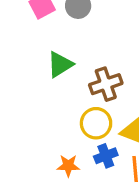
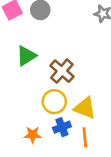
brown cross: (106, 84) -> (62, 71), turned -30

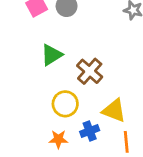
yellow circle: (54, 102) -> (65, 104), moved
orange line: (85, 137) -> (126, 142), moved

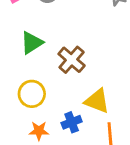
yellow circle: (65, 104) -> (32, 94), moved

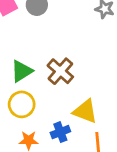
green triangle: (32, 43) -> (22, 71), moved

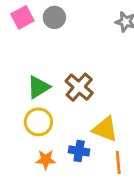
blue cross: (60, 132) -> (79, 151), turned 30

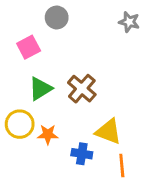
pink square: (22, 17) -> (29, 47), moved
yellow circle: (38, 122) -> (20, 124), moved
orange star: (46, 160) -> (48, 134), moved

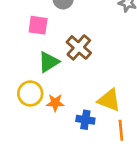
pink square: (29, 47) -> (38, 25), turned 36
brown cross: (82, 89) -> (79, 47), moved

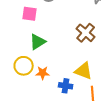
brown cross: (79, 47) -> (86, 33), moved

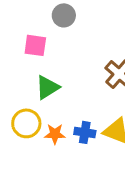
blue cross: (66, 86) -> (85, 132), moved

